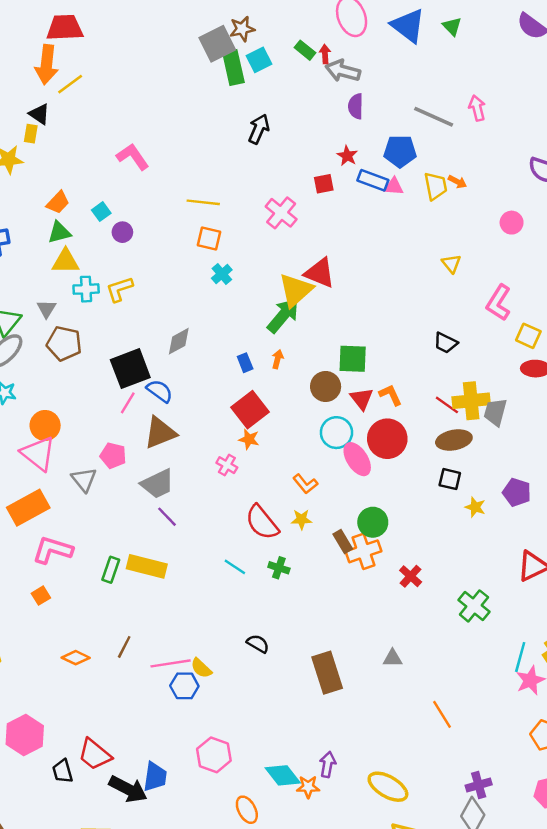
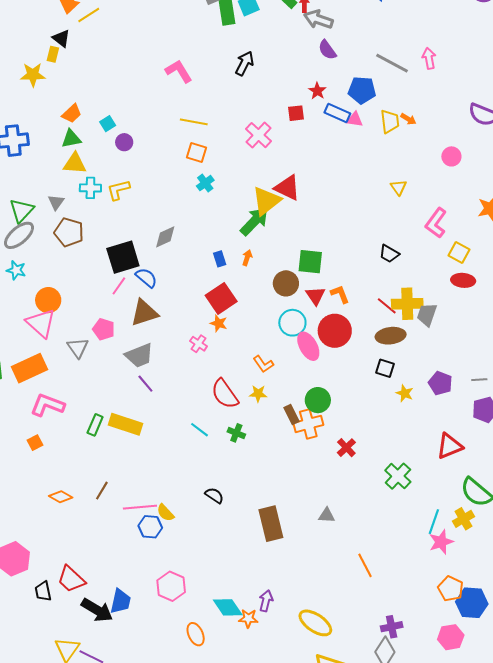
purple semicircle: (356, 106) -> (327, 50), turned -40
pink L-shape: (133, 157) -> (179, 71), moved

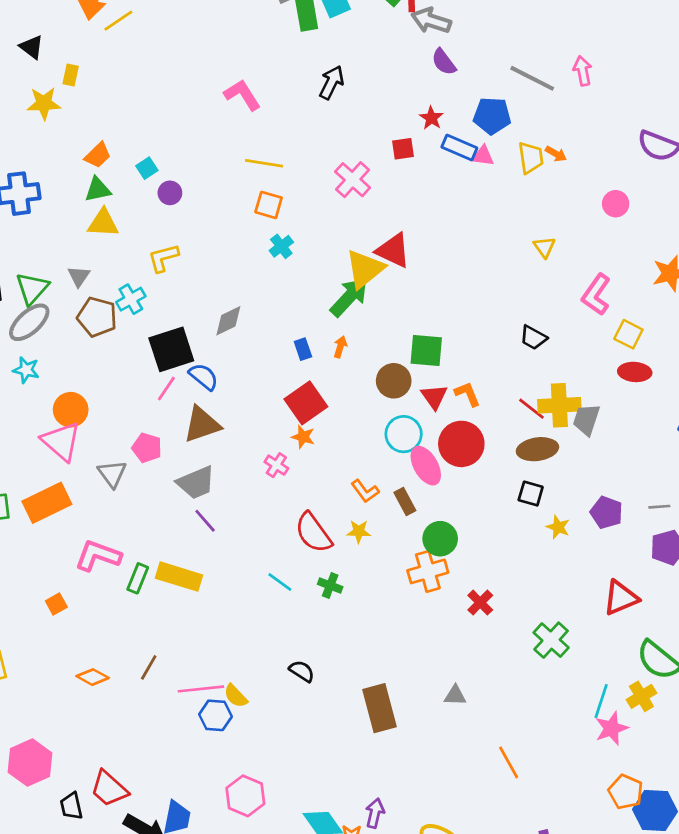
black triangle: (61, 38) -> (32, 47), moved
cyan cross: (90, 188) -> (131, 299), moved, turned -30
pink L-shape: (47, 405) -> (98, 556), moved
brown rectangle: (292, 415) -> (405, 501), moved

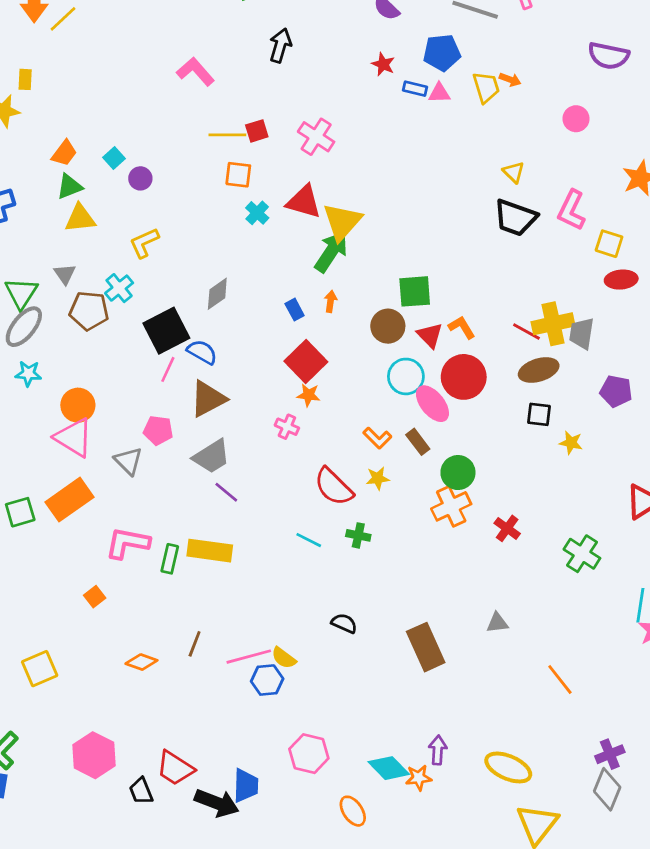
blue rectangle: (459, 148) -> (415, 89), size x0.7
red square: (403, 149) -> (257, 131), moved
red triangle: (393, 250) -> (304, 202), moved
black trapezoid: (533, 338) -> (515, 218), moved, size x1.6
purple pentagon: (606, 512) -> (616, 391), moved

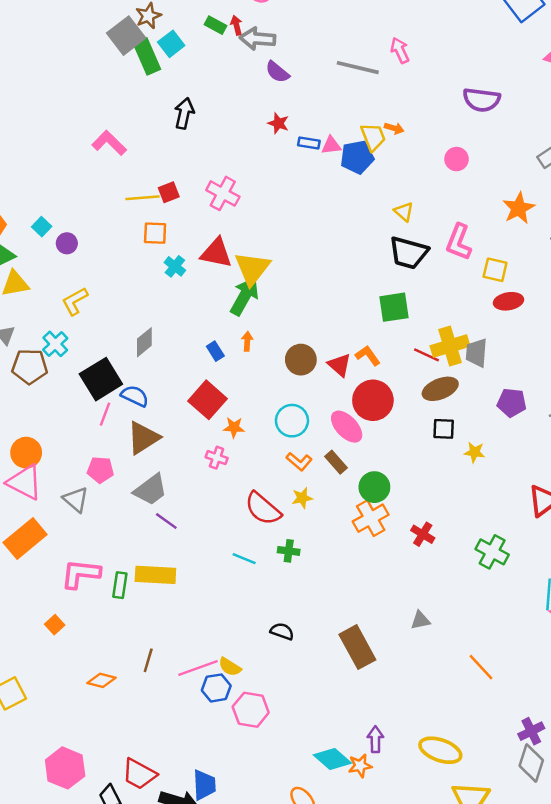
blue pentagon: (442, 53) -> (357, 157), moved
green square: (415, 291) -> (394, 307), moved
red square: (306, 361) -> (207, 400), moved
cyan circle: (406, 376) -> (292, 421), moved
pink hexagon: (309, 754) -> (251, 710), moved

